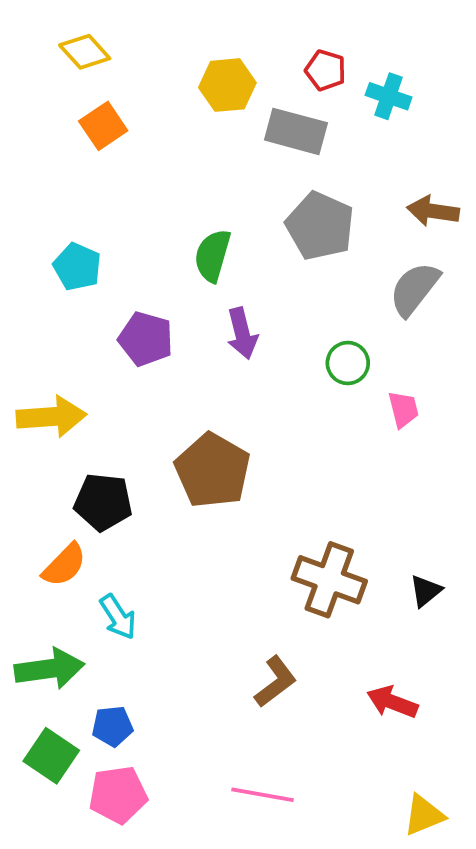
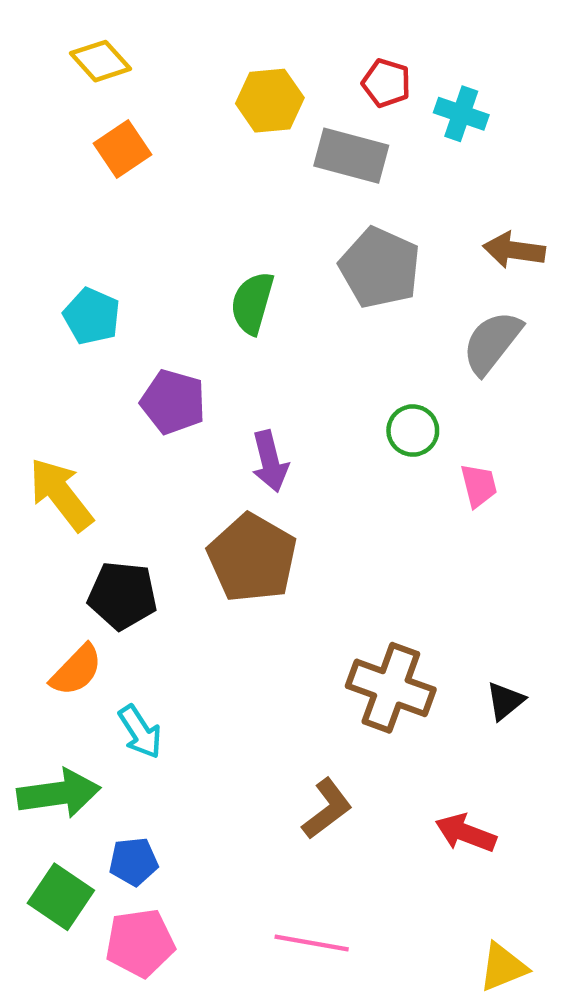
purple arrow: (242, 333) -> (270, 461), moved
yellow arrow: (51, 417) -> (61, 494), turned -124

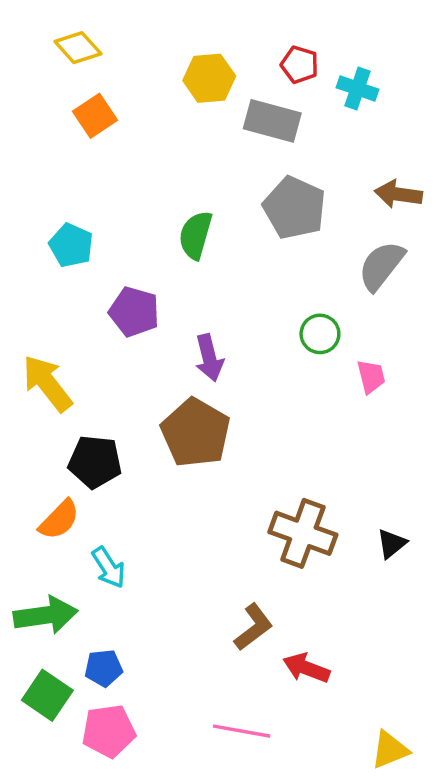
red arrow: (466, 833) -> (306, 668), moved

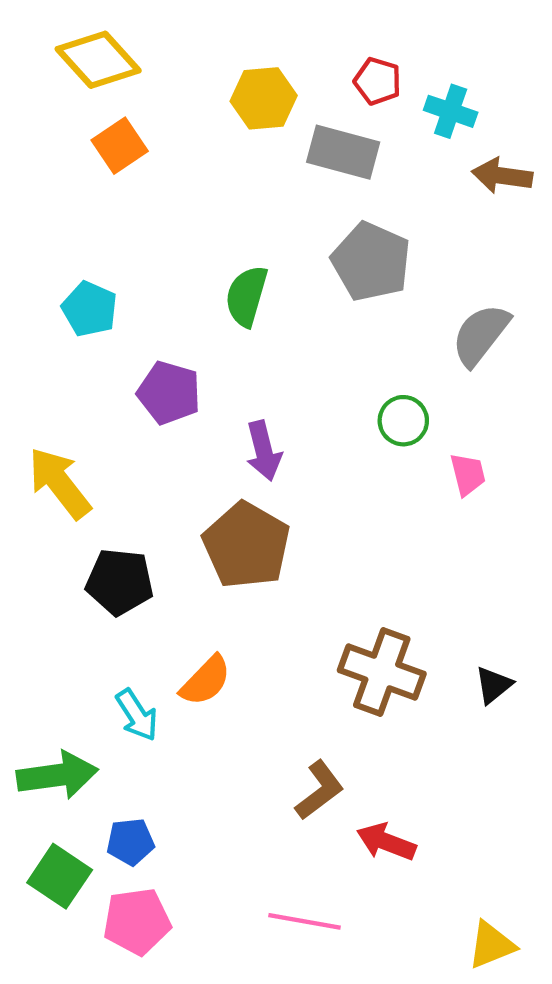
yellow diamond: (78, 48) -> (98, 60), size x1.4
brown arrow: (398, 194) -> (502, 176), moved
orange semicircle: (59, 520) -> (206, 681), moved

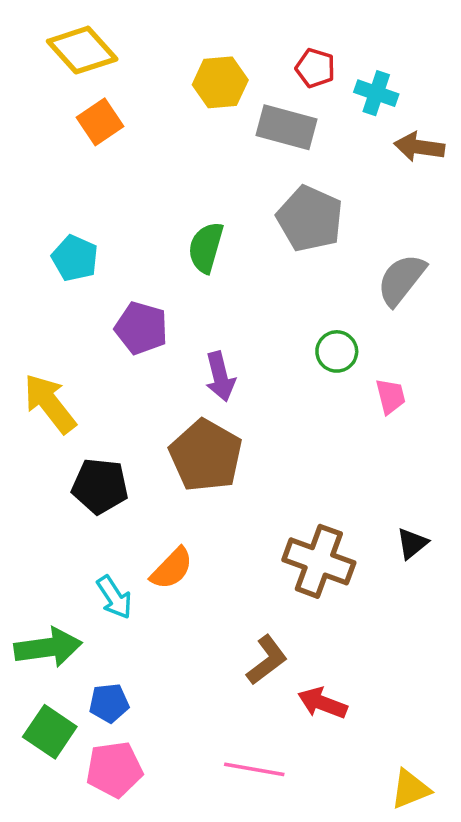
black triangle: (494, 685) -> (412, 543), moved

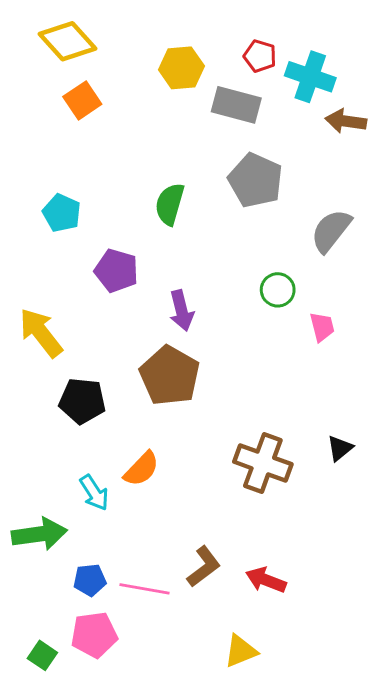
cyan cross: (376, 93) -> (310, 77), size x1.4
brown L-shape: (267, 660) -> (204, 567), moved
green square: (50, 732) -> (42, 655), moved, size x0.7
pink line: (254, 769) -> (144, 589), moved
yellow triangle: (410, 789) -> (241, 651), moved

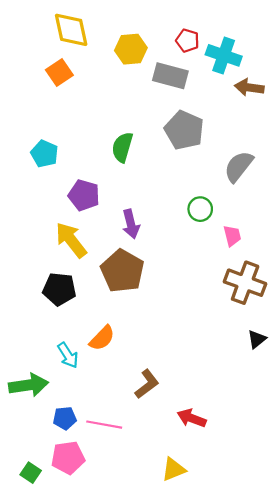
yellow diamond: (68, 41) -> (71, 30), moved, turned 30
yellow arrow: (41, 333) -> (71, 240), moved
black triangle: (340, 448) -> (257, 339), moved
brown cross: (263, 463) -> (245, 283), moved
brown L-shape: (204, 567) -> (147, 384), moved

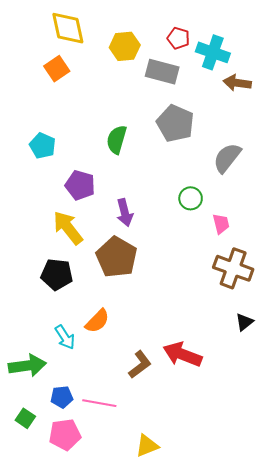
red arrow: (192, 418) -> (182, 354), moved, size x1.4
yellow triangle: (174, 469) -> (147, 446), moved
green square: (31, 473) -> (25, 418), moved

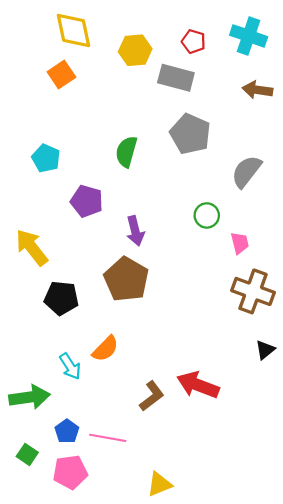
cyan cross: (213, 52) -> (249, 36), moved
yellow arrow: (68, 228) -> (32, 247), moved
blue pentagon: (62, 397) -> (67, 431), turned -30

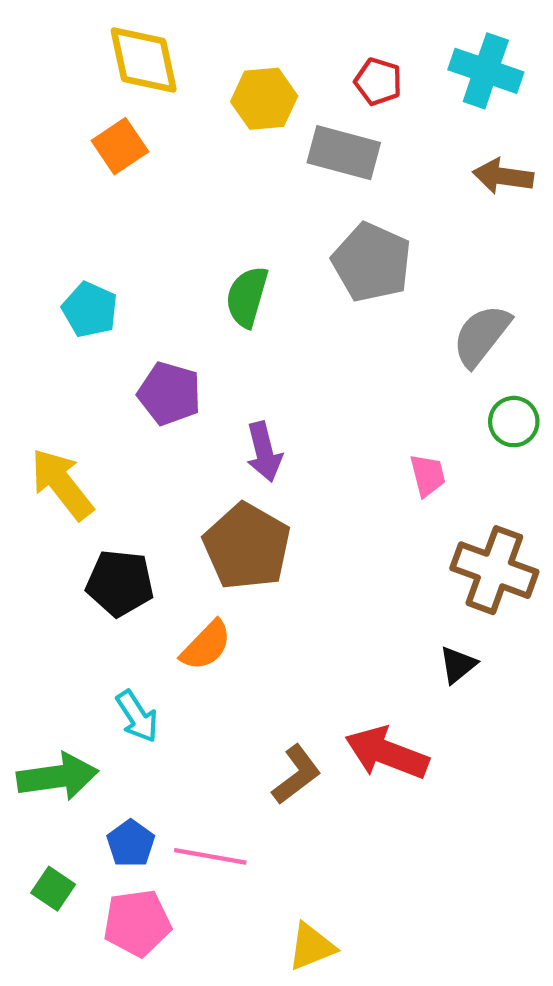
green circle: (207, 215) -> (514, 422), moved
pink trapezoid: (240, 243) -> (428, 475), moved
orange semicircle: (105, 349) -> (206, 645), moved
black triangle: (265, 350) -> (458, 665), moved

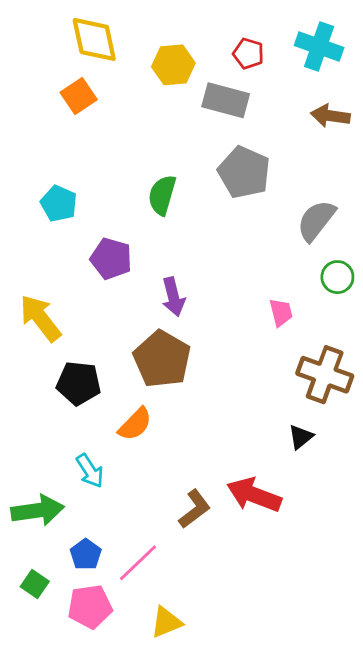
pink line: (210, 856) -> (138, 563), turned -54
yellow triangle: (311, 947) -> (166, 622), moved

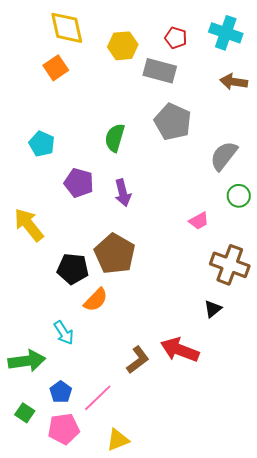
purple arrow: (173, 297) -> (123, 193), moved
pink trapezoid: (281, 312) -> (199, 221), turned 75
black pentagon: (79, 383) -> (73, 269), moved

